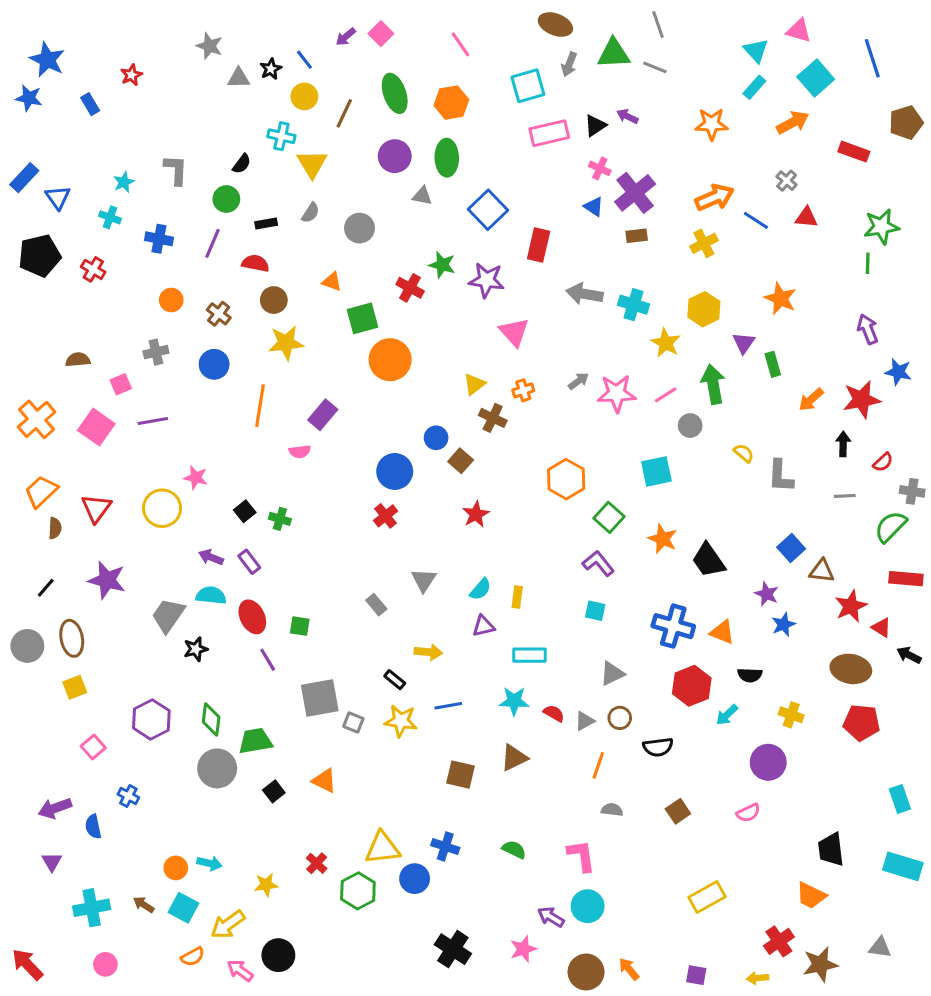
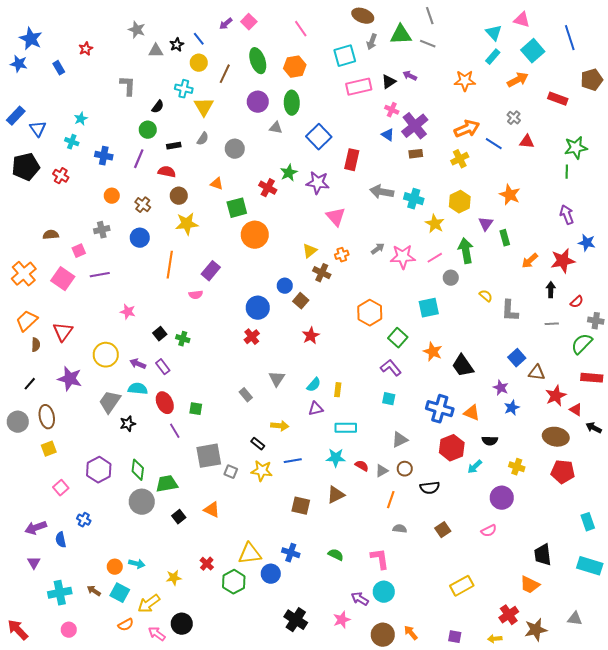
gray L-shape: (176, 170) -> (128, 86), moved
green star: (442, 265) -> (289, 173), turned 30
yellow circle: (162, 508) -> (106, 355), moved

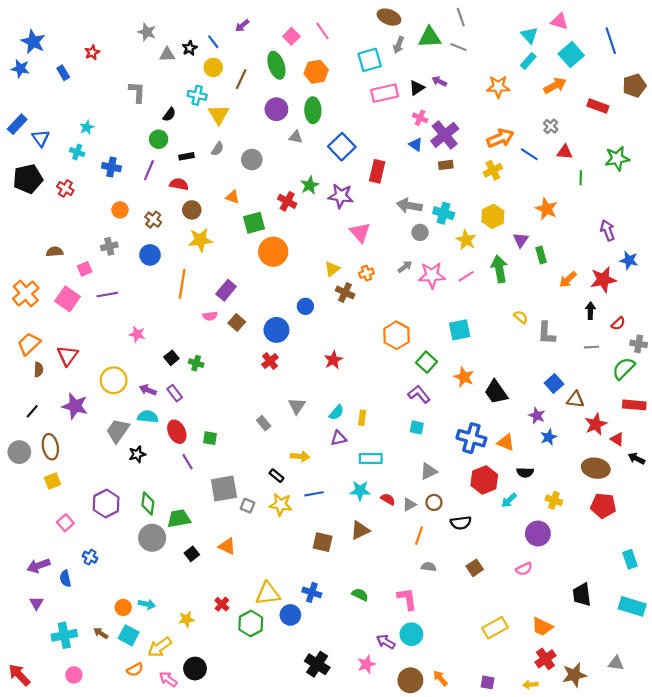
pink square: (249, 22) -> (291, 36), moved
green line: (567, 172) -> (581, 178), moved
gray circle: (451, 278) -> (420, 232), moved
brown square: (301, 301) -> (237, 322), moved
orange trapezoid: (530, 585) -> (542, 627), moved

